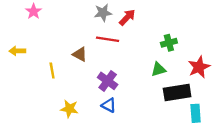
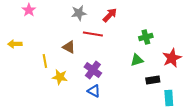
gray star: (103, 13) -> (79, 13), moved
black rectangle: (177, 93) -> (153, 80), size x0.6
yellow star: (69, 109) -> (60, 77), moved

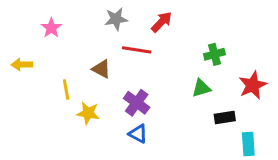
pink star: (29, 10) -> (51, 28), moved

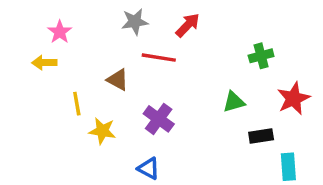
green cross: (214, 54) -> (261, 56), moved
yellow arrow: (22, 65) -> (44, 63), moved
blue triangle: (138, 134) -> (148, 168), moved

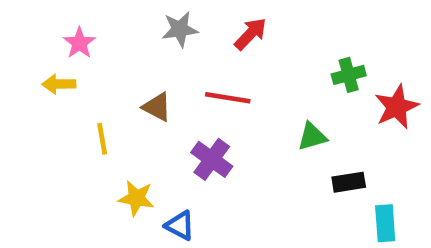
red line: (159, 58) -> (228, 98), moved
red star: (293, 98) -> (397, 107), moved
yellow star: (102, 131) -> (136, 198), moved
blue triangle: (148, 168) -> (180, 226), moved

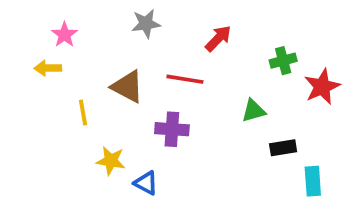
red arrow: (251, 34) -> (218, 38), moved
brown triangle: (157, 107) -> (127, 87), size x1.4
purple cross: (212, 159) -> (172, 129), turned -32

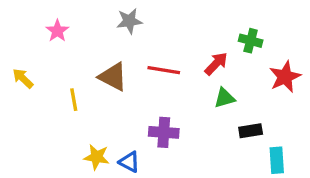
red arrow: (218, 38) -> (216, 64), moved
green cross: (283, 61) -> (251, 41), moved, turned 30
yellow arrow: (48, 68) -> (23, 78), moved, turned 45
purple cross: (172, 129) -> (164, 132), moved
yellow star: (111, 161) -> (97, 157), moved

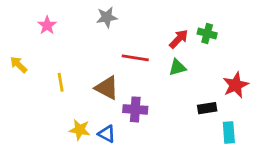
red arrow: (216, 64) -> (179, 39), moved
brown triangle: (113, 77) -> (107, 88), moved
red star: (285, 77) -> (236, 85), moved
green triangle: (224, 98) -> (177, 67), moved

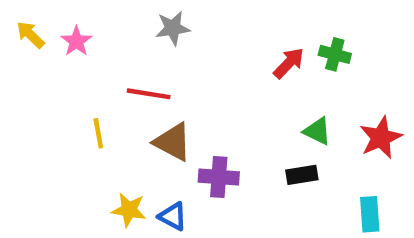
red line: (135, 58) -> (149, 94), moved
yellow arrow: (19, 65) -> (30, 35), moved
green triangle: (177, 67) -> (317, 131), moved, turned 42
black rectangle: (207, 108) -> (302, 175), moved

